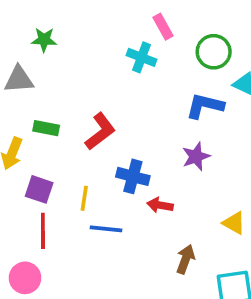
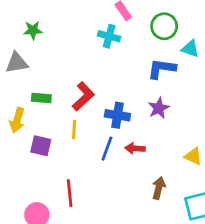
blue cross: (133, 176) -> (117, 115), moved
yellow line: (84, 198) -> (74, 130), moved
blue line: (106, 229) -> (107, 149), moved, turned -70
red line: (43, 231) -> (70, 193), moved

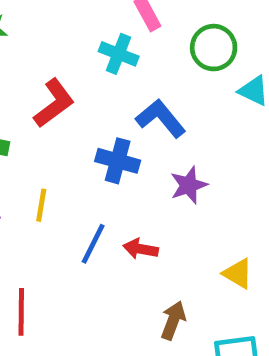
blue L-shape: (162, 69) -> (161, 118), moved, turned 36
red L-shape: (83, 96) -> (54, 103), moved
blue cross: (117, 115) -> (118, 161), moved

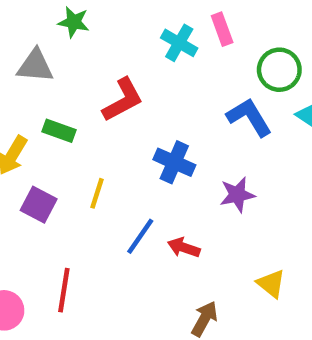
cyan cross: (119, 54) -> (179, 43), moved
blue L-shape: (161, 118) -> (249, 117), moved

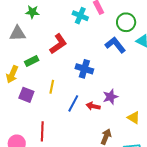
green rectangle: (59, 131) -> (32, 61), turned -40
purple star: (237, 195) -> (110, 97), moved

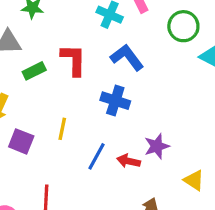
red L-shape: (58, 44) -> (74, 60), turned -55
blue L-shape: (115, 45) -> (127, 58), moved
green rectangle: (32, 61) -> (34, 71), moved

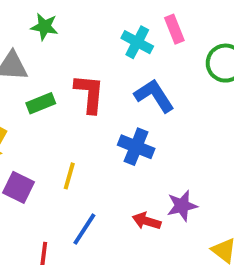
blue line: (96, 156) -> (84, 229), moved

